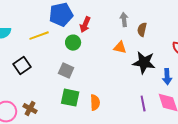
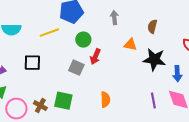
gray arrow: (124, 20) -> (114, 18), moved
red arrow: (85, 25) -> (95, 57), moved
black square: (22, 66) -> (32, 63), turned 36
green square: (70, 98) -> (63, 101), moved

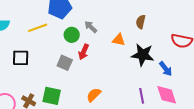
gray arrow: (114, 18) -> (91, 27), moved, turned -40
blue arrow: (177, 74) -> (166, 69), turned -35
orange semicircle: (105, 100) -> (94, 95), turned -133

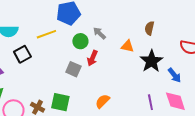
black star: (143, 55) -> (151, 61), turned 30
black square: (21, 58) -> (22, 54), moved, turned -30

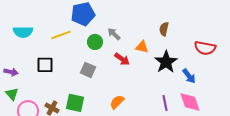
black square: (22, 54) -> (45, 65), moved, turned 30
red arrow: (92, 58) -> (122, 59), moved, turned -77

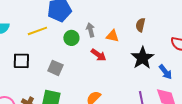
gray arrow: (114, 34) -> (90, 30), turned 32
orange triangle: (142, 47) -> (112, 36), moved
gray square: (88, 70) -> (55, 68), moved

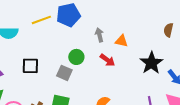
brown semicircle: (140, 25) -> (168, 30), moved
yellow line: (37, 31) -> (41, 20), moved
green circle: (71, 38) -> (76, 57), moved

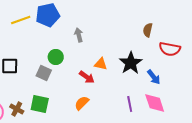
orange triangle: (121, 41) -> (101, 64), moved
red arrow: (107, 60) -> (87, 77), moved

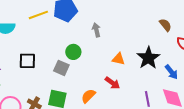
brown semicircle: (148, 30) -> (165, 25), turned 128
red arrow: (87, 77) -> (112, 83), moved
orange semicircle: (82, 103) -> (88, 96), moved

